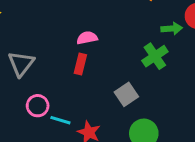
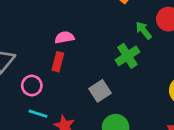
green arrow: (172, 29) -> (144, 30), turned -126
pink circle: (38, 106) -> (32, 86), moved

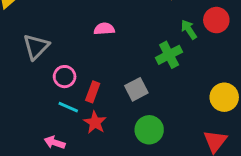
red rectangle: (58, 62) -> (93, 92), moved

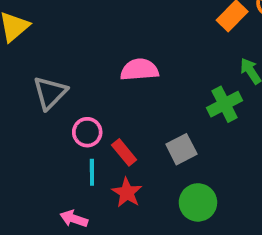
pink semicircle: (104, 29) -> (139, 70), size x1.4
red rectangle: (93, 92) -> (124, 152), turned -60
cyan line: (68, 107) -> (92, 172), turned 66

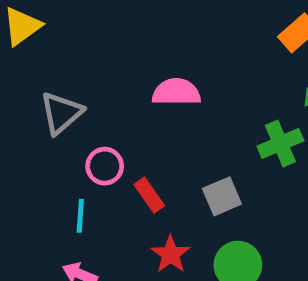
cyan line: (92, 172) -> (80, 216), moved
red star: (127, 193) -> (171, 254), moved

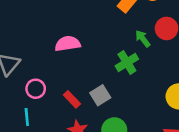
red rectangle: (149, 195) -> (72, 99), moved

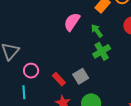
green arrow: (143, 39) -> (97, 31), moved
pink semicircle: (68, 44) -> (72, 22), moved, turned -48

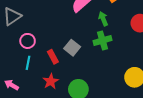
gray square: (81, 76) -> (72, 48), moved, turned -35
cyan line: (24, 92) -> (28, 63), moved

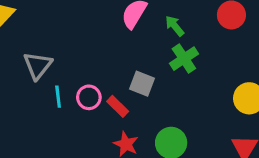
pink circle: (28, 41) -> (89, 97), moved
cyan line: (28, 63) -> (58, 97), moved

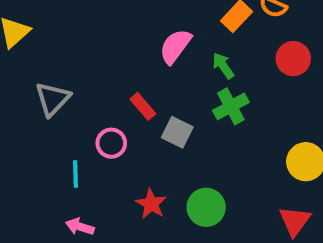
cyan line: (58, 97) -> (76, 174), moved
red rectangle: (118, 106) -> (143, 106), moved

